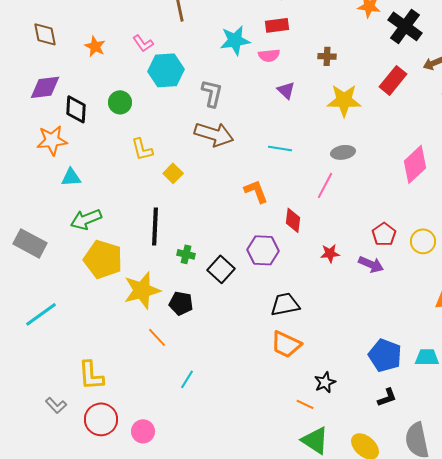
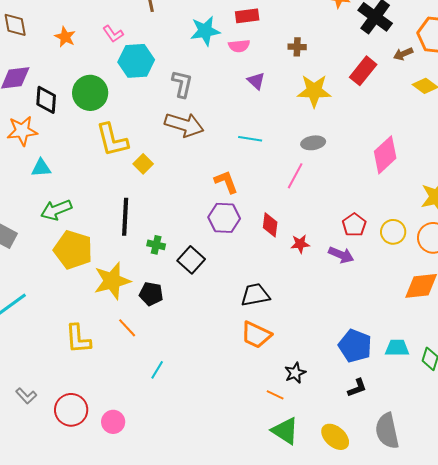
green circle: (120, 102) -> (90, 93), size x1.5
yellow L-shape: (142, 149) -> (112, 140), size x1.5
red diamond: (293, 220) -> (270, 225), moved
purple hexagon: (263, 250) -> (224, 218), moved
yellow L-shape: (91, 375) -> (78, 339), moved

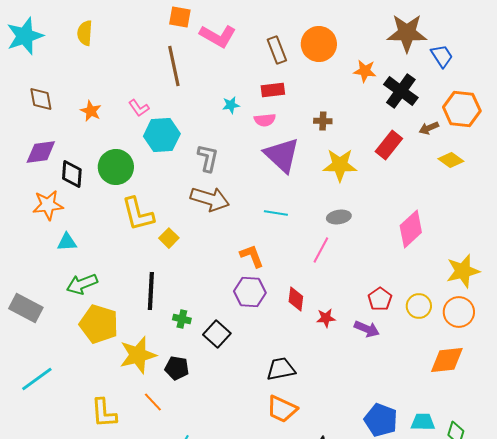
cyan star: (205, 31) -> (231, 105), size x0.6
purple triangle: (256, 81) -> (282, 155), size x2.0

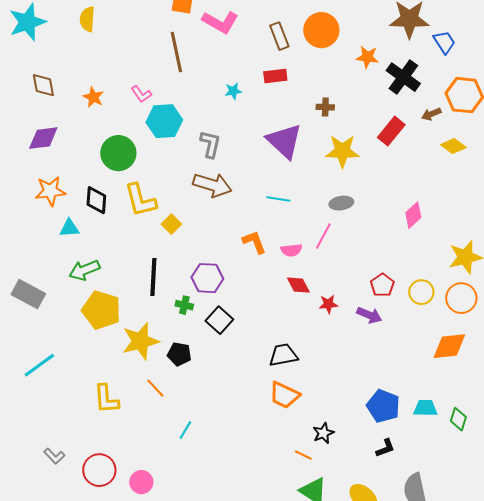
pink semicircle: (265, 120) -> (291, 250), moved
black diamond: (72, 174) -> (96, 200), moved
pink diamond: (411, 229) -> (413, 215), size x0.7
purple hexagon: (250, 292) -> (207, 278), moved
red diamond: (296, 299) -> (298, 285), turned -35

